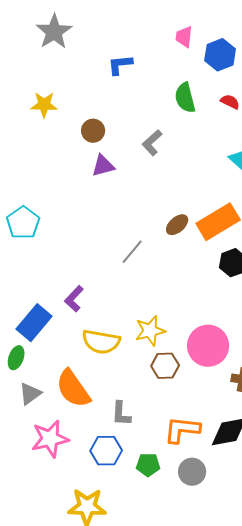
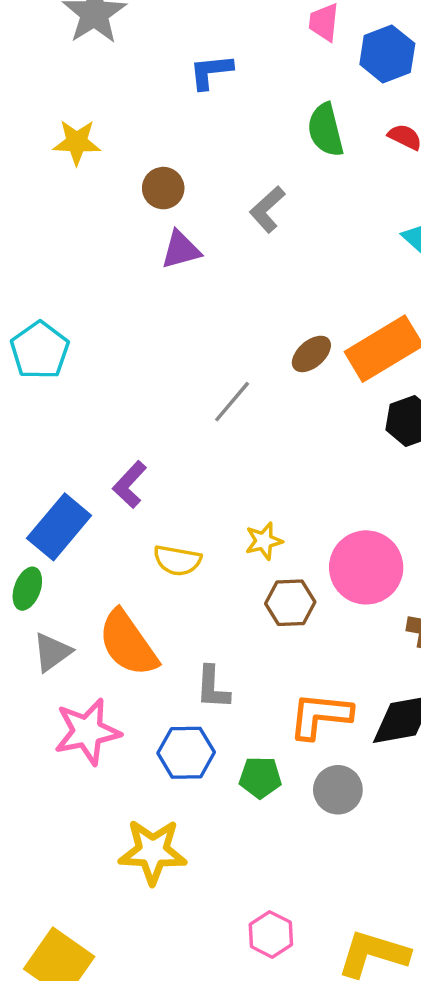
yellow star: (150, 331) -> (264, 541), size x0.7
yellow semicircle: (101, 342) -> (177, 560), size x0.7

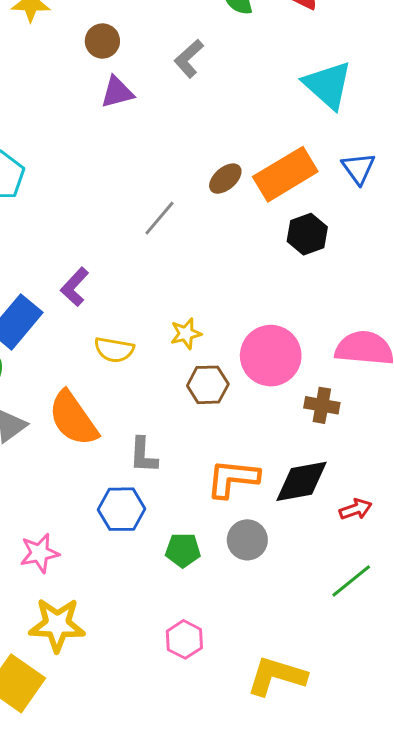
pink star: (87, 732) -> (40, 553), moved, size x0.7
green pentagon: (260, 777) -> (183, 550), moved
yellow star: (153, 852) -> (57, 625), moved
pink hexagon: (271, 934) -> (184, 639), moved

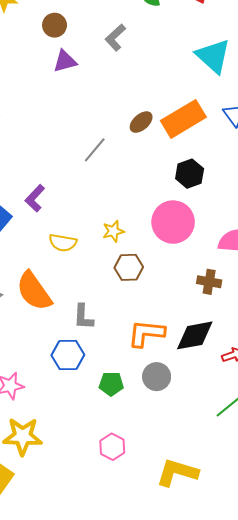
black hexagon: (307, 234) -> (190, 174), moved
pink circle: (271, 356) -> (173, 222), moved

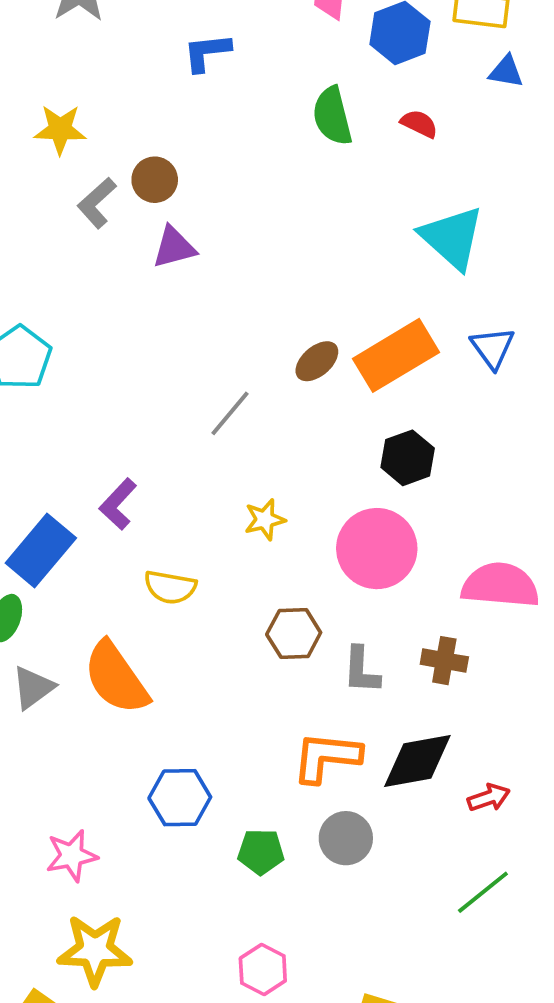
gray L-shape: (115, 38) -> (97, 203), moved
yellow star: (113, 231) -> (265, 520), moved
gray L-shape: (83, 317) -> (361, 670), moved

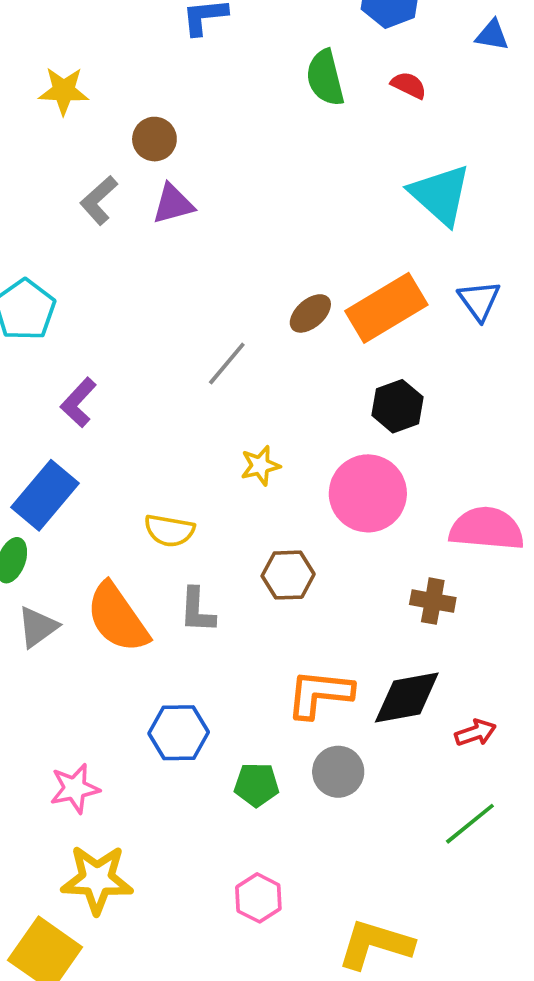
gray L-shape: (97, 203) -> (99, 200), moved
purple L-shape: (118, 504) -> (78, 402), moved
gray L-shape: (361, 670) -> (197, 610), moved

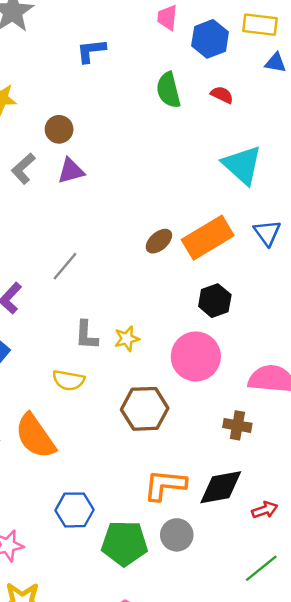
gray line: (227, 364) -> (65, 266), moved
brown hexagon: (288, 575) -> (145, 409), size x1.4
gray L-shape: (197, 610) -> (86, 335), moved
green pentagon: (257, 785) -> (124, 543), size x1.6

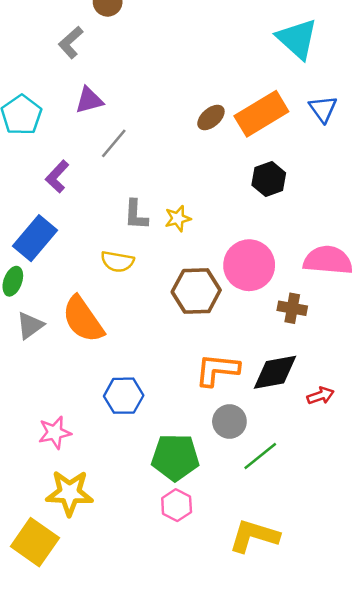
purple triangle: (71, 171) -> (89, 100), moved
pink circle: (196, 356) -> (249, 265), moved
green pentagon: (124, 543) -> (175, 457), moved
green line: (261, 568) -> (260, 456), moved

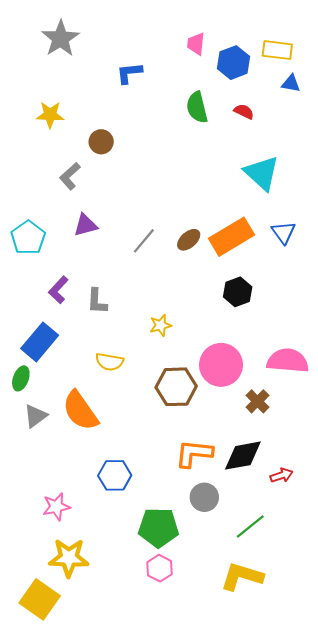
gray line: (114, 143) -> (144, 241), moved
gray L-shape: (136, 215) -> (97, 301), moved
brown cross: (292, 308) -> (257, 401), turned 35
green line: (260, 456) -> (250, 526), moved
yellow L-shape: (254, 536) -> (242, 576), moved

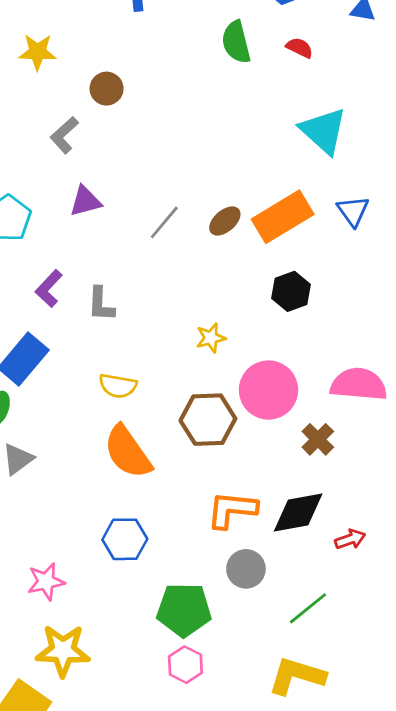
yellow star: (161, 325) -> (211, 338), moved
orange semicircle: (80, 411) -> (128, 452), moved

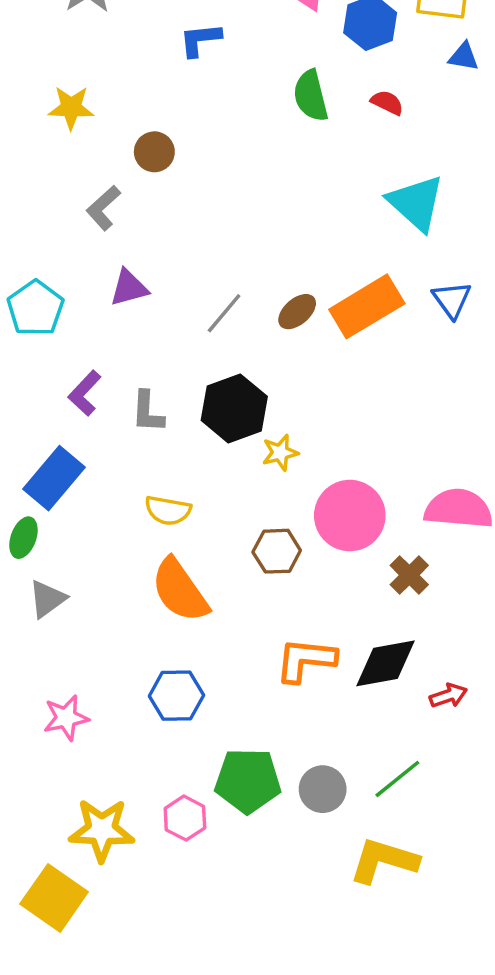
black hexagon: (291, 291) -> (234, 408), moved, size x1.4
brown hexagon: (208, 420) -> (277, 551), size x0.7
gray circle: (246, 569) -> (323, 789), moved
pink star: (46, 582) -> (66, 718), moved
pink hexagon: (185, 665) -> (185, 818), moved

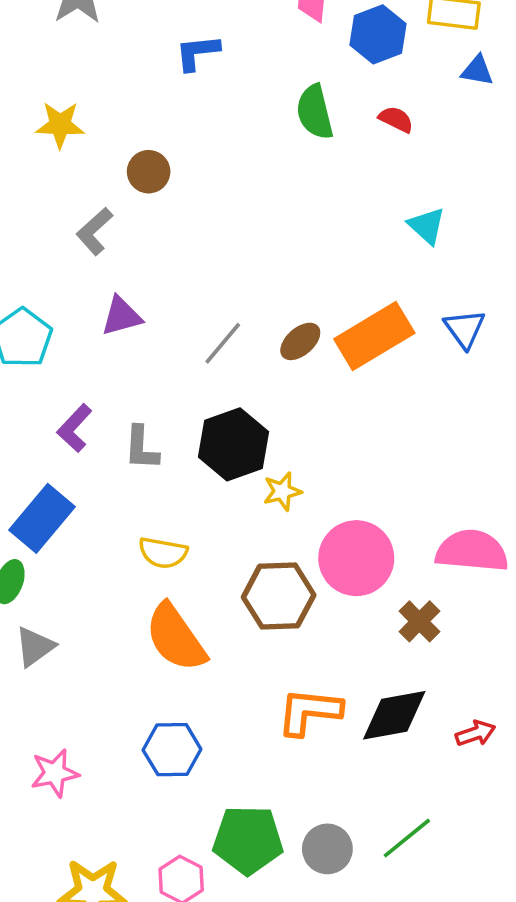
cyan triangle: (416, 203) -> (427, 226), size x0.6
brown hexagon: (277, 551) -> (279, 596), size x1.4
red arrow: (448, 696) -> (475, 733), moved

